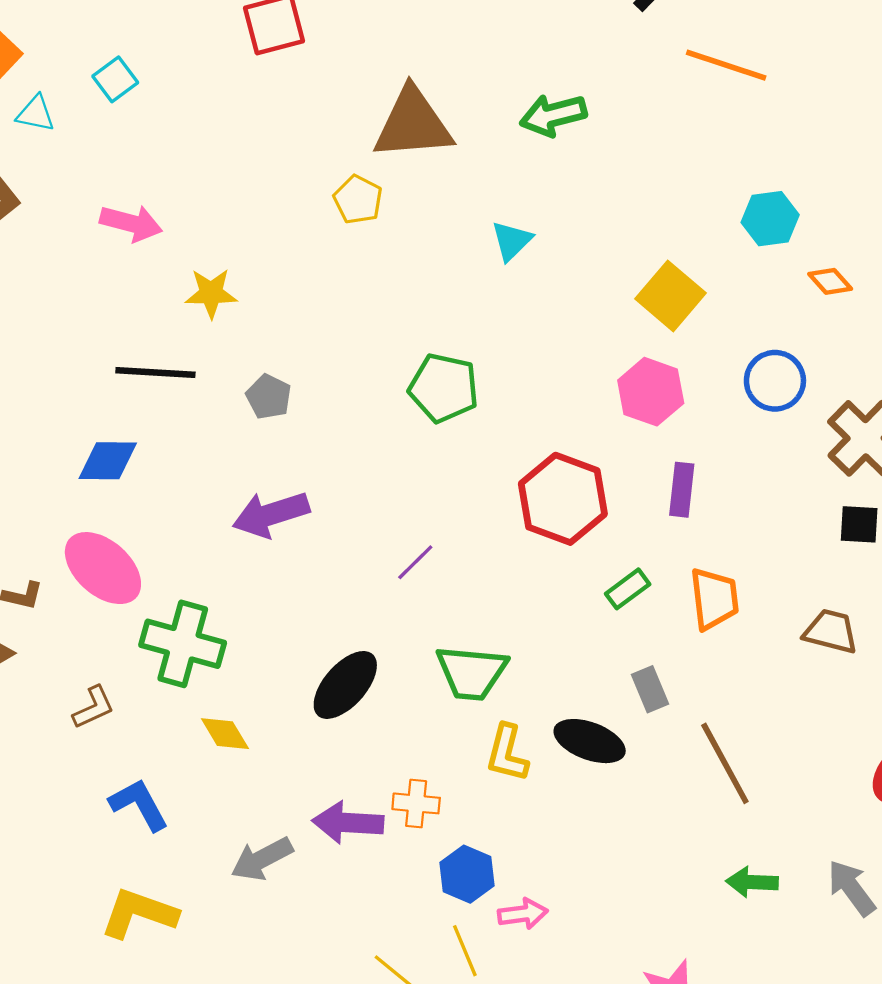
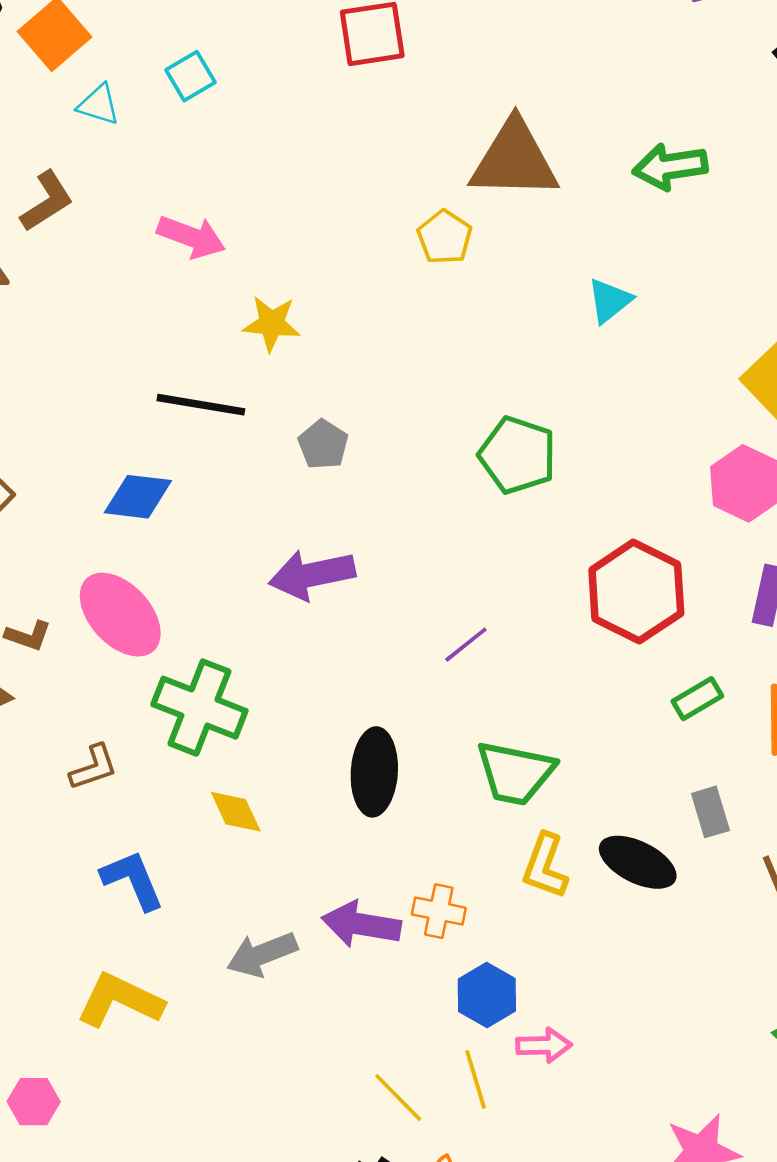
black ellipse: (345, 685) -> (374, 772), turned -44

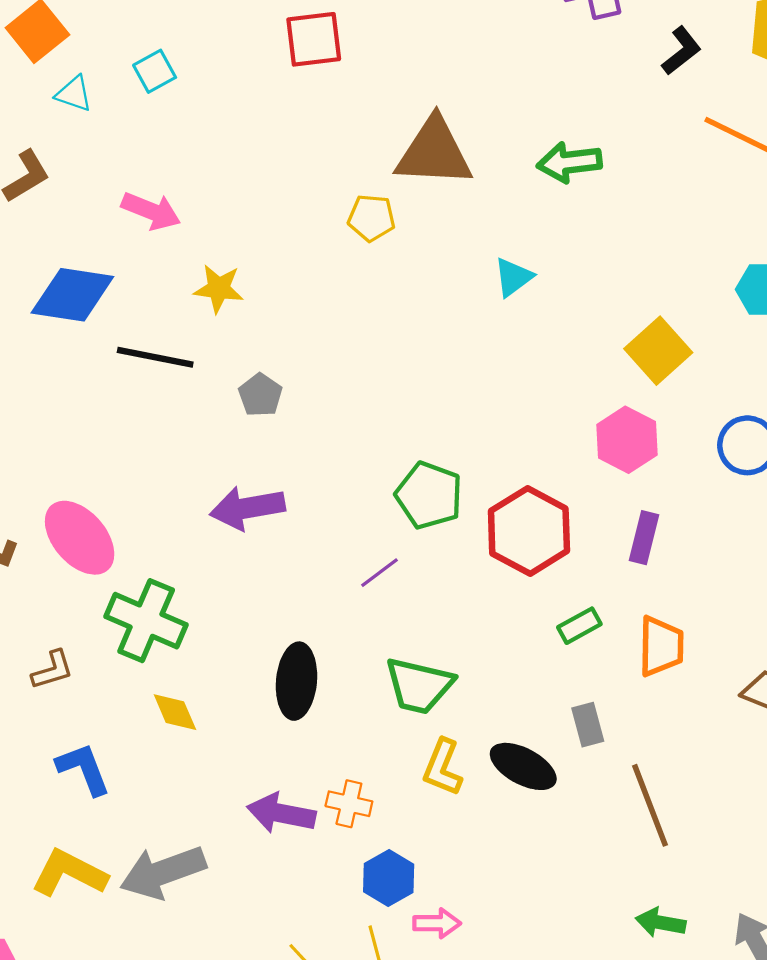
yellow pentagon: (445, 237) -> (371, 218), turned -30
green pentagon: (518, 455) -> (429, 495), moved
blue diamond: (138, 497) -> (72, 295), moved, size x1.4
gray arrow: (262, 954) -> (163, 872), moved, size x1.4

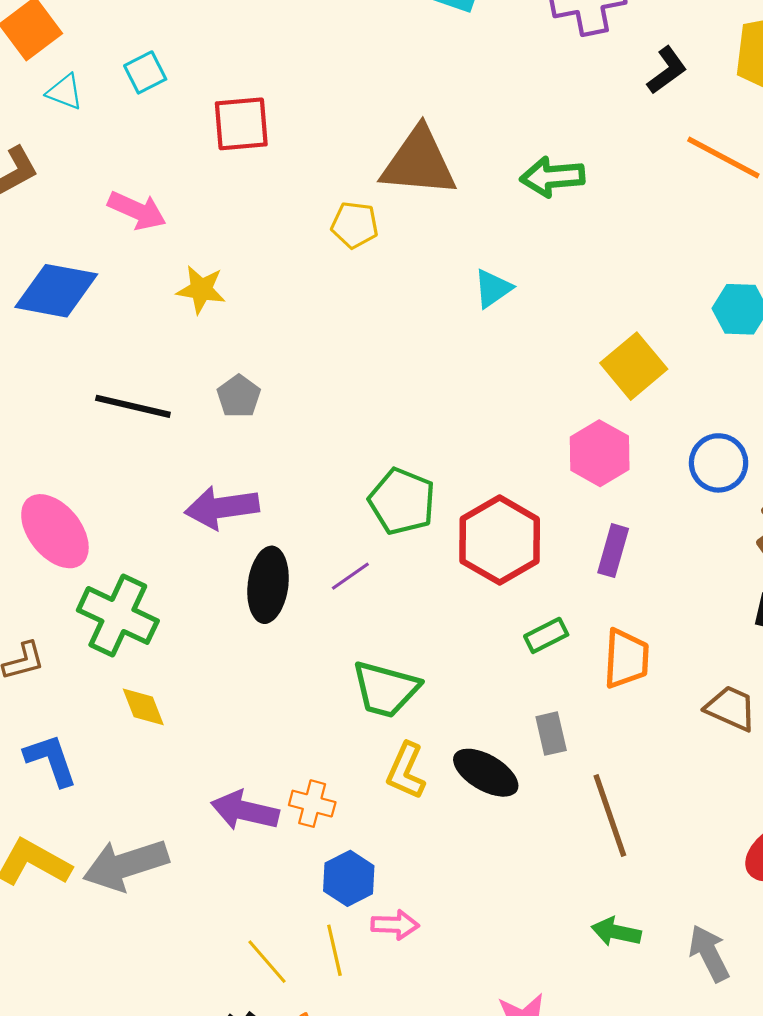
red square: (314, 39) -> (241, 124), moved
black line: (155, 357) -> (133, 406), moved
black ellipse: (296, 681) -> (268, 585), moved

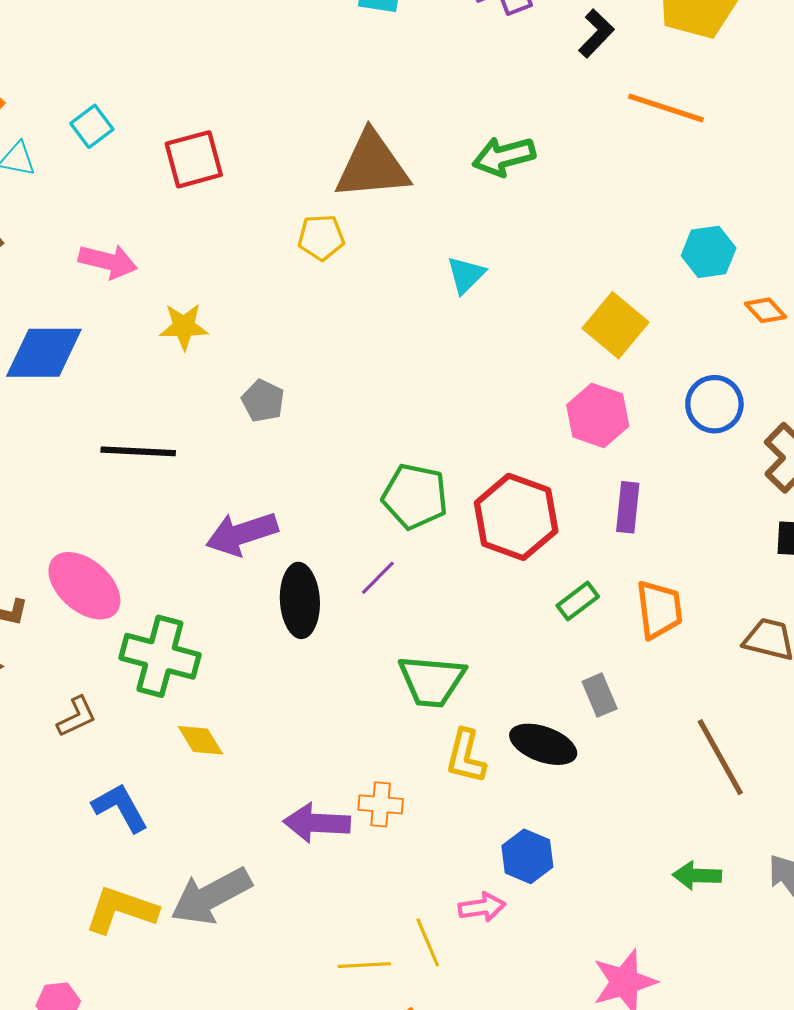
gray pentagon: (239, 396) -> (263, 401), moved
brown line: (610, 816) -> (720, 757), moved
blue hexagon: (349, 878) -> (527, 856), moved
yellow line: (267, 962) -> (364, 965), turned -42

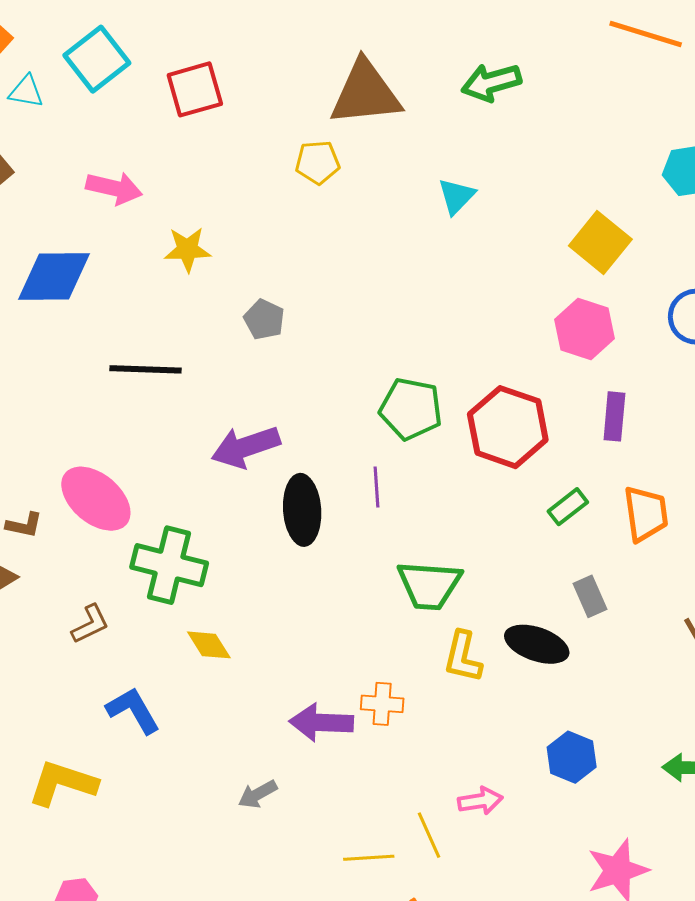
cyan square: (92, 126) -> (97, 59), size x1.6
purple line: (378, 578) -> (377, 487), turned -48
blue hexagon: (527, 856) -> (572, 757), moved
gray arrow: (211, 896) -> (258, 794), moved, size x0.5
yellow L-shape: (121, 910) -> (63, 783), moved

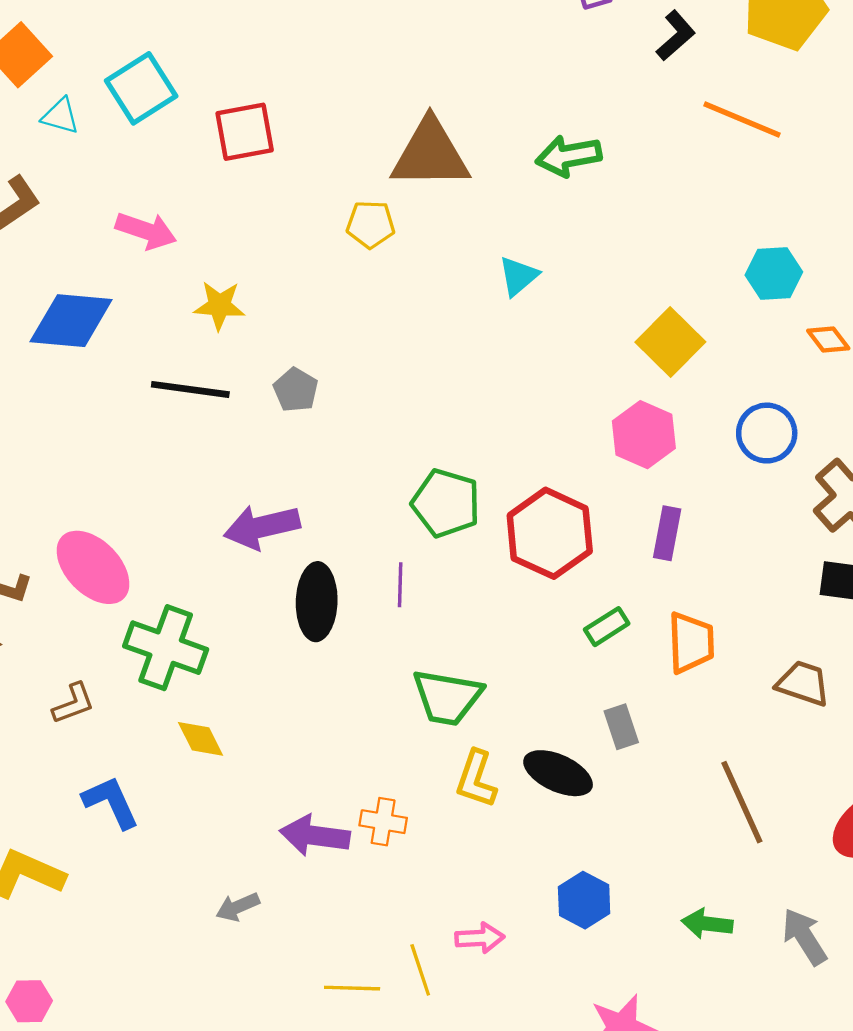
black line: (146, 369) -> (190, 389), moved

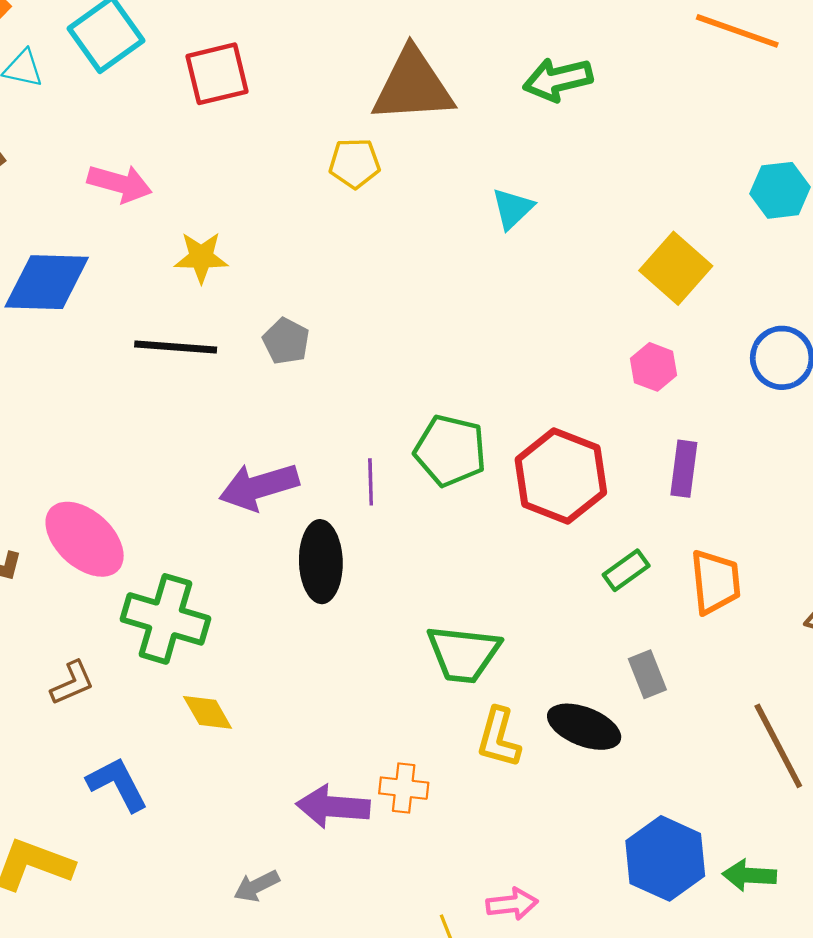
pink hexagon: (644, 435) -> (654, 367), size x0.7
purple line: (400, 585) -> (371, 482), moved
blue hexagon: (584, 900) -> (665, 858), moved, size x1.4

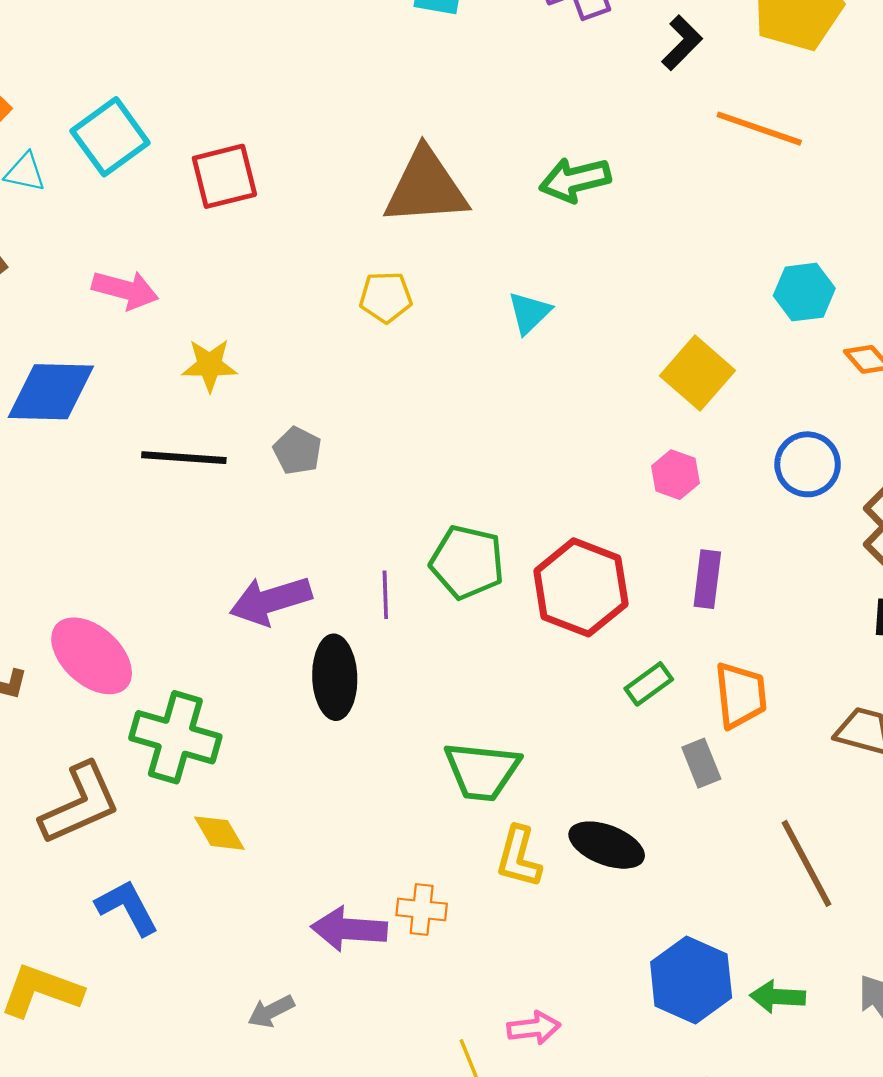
yellow pentagon: (355, 163) -> (386, 297), moved
gray rectangle: (647, 674) -> (701, 763), moved
brown L-shape: (72, 683) -> (80, 804), size x1.8

